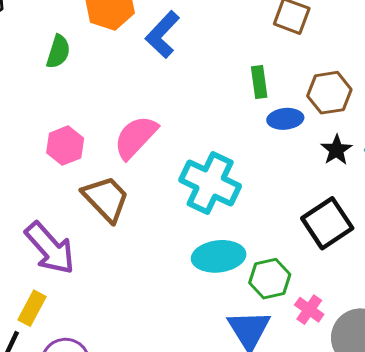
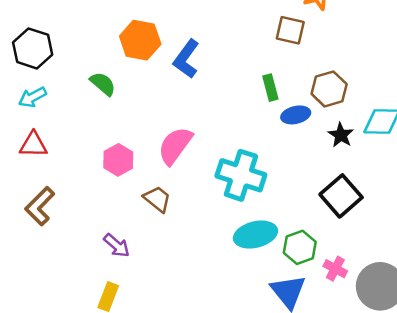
green semicircle: (58, 52) -> (103, 84), turned -60
brown trapezoid: (106, 199) -> (157, 199), size x0.7
purple arrow: (50, 248) -> (117, 245), size x0.6

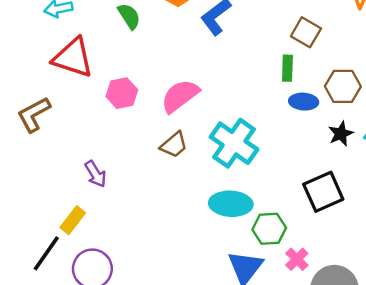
brown square: (290, 30) -> (306, 32), moved
red triangle: (33, 145) -> (73, 58), moved, size x1.5
brown trapezoid: (157, 199) -> (174, 145), moved, turned 84

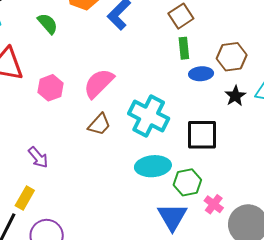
brown square: (306, 32) -> (181, 16), moved, turned 35
black square: (323, 192) -> (202, 135), moved, turned 32

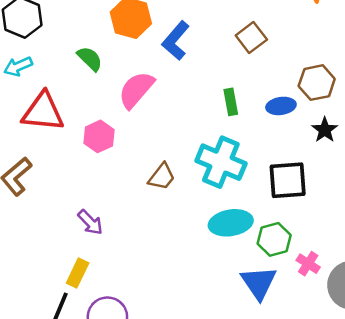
green rectangle: (184, 48) -> (231, 102), moved
pink semicircle: (99, 83) -> (136, 90), moved

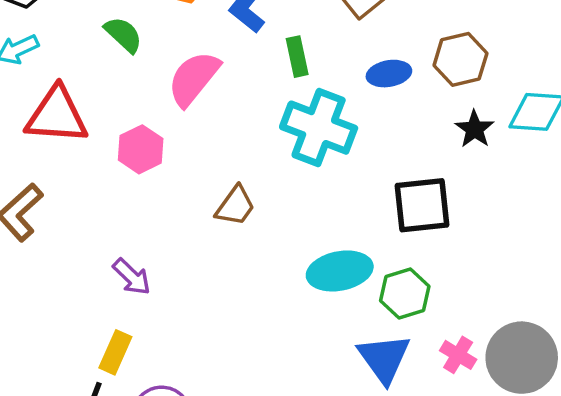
green rectangle: (231, 102) -> (297, 57), moved
blue ellipse: (281, 106) -> (389, 74), moved
cyan cross: (221, 162) -> (319, 128), moved
pink cross: (308, 264) -> (458, 355), moved

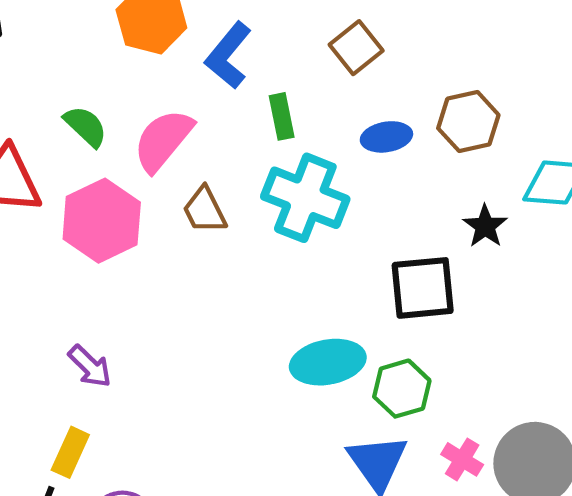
green semicircle: (123, 35) -> (86, 126), moved
black star: (474, 129) -> (485, 226), moved
pink hexagon: (141, 149) -> (102, 221), size x1.5
brown trapezoid: (235, 206) -> (205, 210), moved, turned 117

